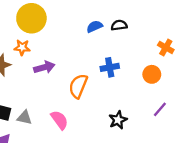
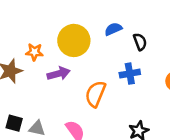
yellow circle: (31, 18) -> (74, 40), moved
black semicircle: (119, 25) -> (140, 42), moved, turned 77

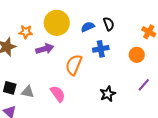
blue semicircle: (113, 29) -> (88, 27), moved

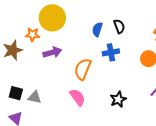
yellow circle: (57, 23) -> (52, 18), moved
blue semicircle: (88, 27) -> (97, 29), turned -48
pink semicircle: (58, 94) -> (77, 97), moved

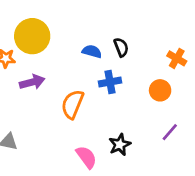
blue semicircle: (97, 29) -> (92, 51), turned 88
pink semicircle: (77, 97) -> (86, 157), moved

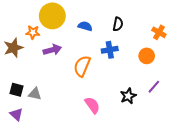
black semicircle: (121, 47) -> (118, 24), turned 32
blue semicircle: (92, 51) -> (85, 26), moved
black star: (120, 145) -> (128, 96), moved

